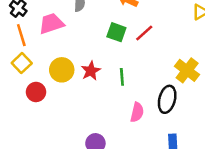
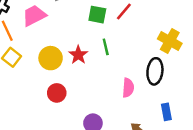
green line: (122, 77) -> (106, 47), moved
red circle: (36, 92) -> (57, 93), moved

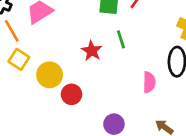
yellow circle: (51, 58) -> (50, 75), moved

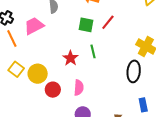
yellow square: (19, 59) -> (16, 69), moved
pink semicircle: (149, 82) -> (79, 88), moved

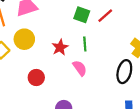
yellow circle: (38, 74) -> (24, 39), moved
pink semicircle: (79, 88) -> (80, 68), moved, turned -49

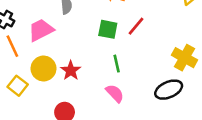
red star: (60, 47) -> (71, 71), moved
black ellipse: (124, 72) -> (169, 90), turned 60

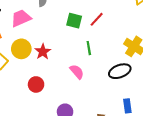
green line: (117, 64) -> (89, 48), moved

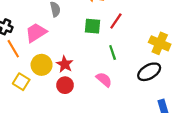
red circle: (36, 84) -> (65, 85), moved

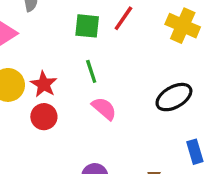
yellow cross: (160, 43) -> (183, 26), moved
green line: (113, 53) -> (91, 71), moved

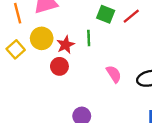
green line: (91, 71) -> (89, 38), moved
pink semicircle: (104, 109) -> (114, 74), moved

